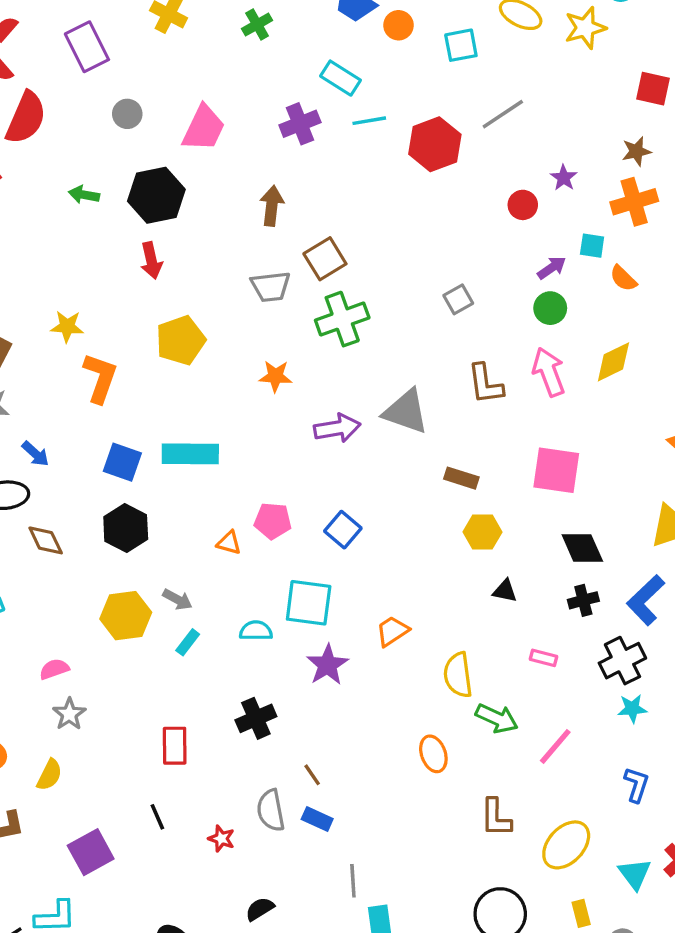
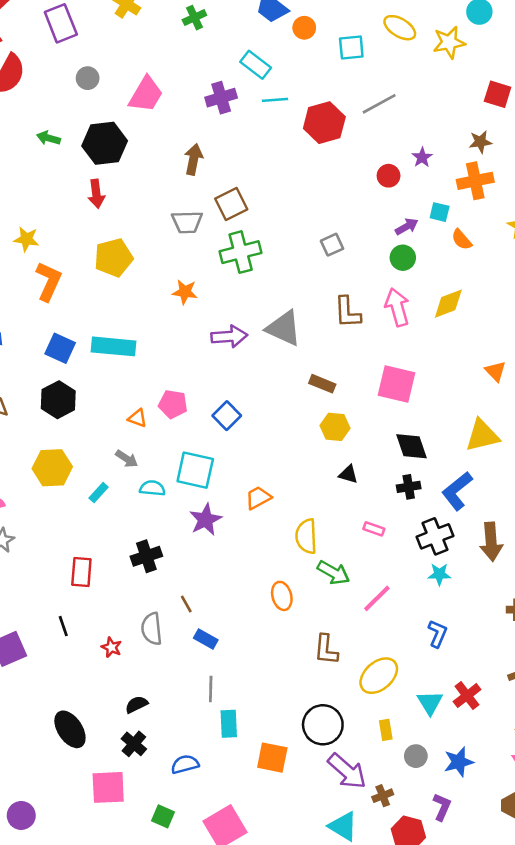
gray arrow: (177, 599) -> (127, 459), moved
blue rectangle: (317, 819) -> (206, 639), moved

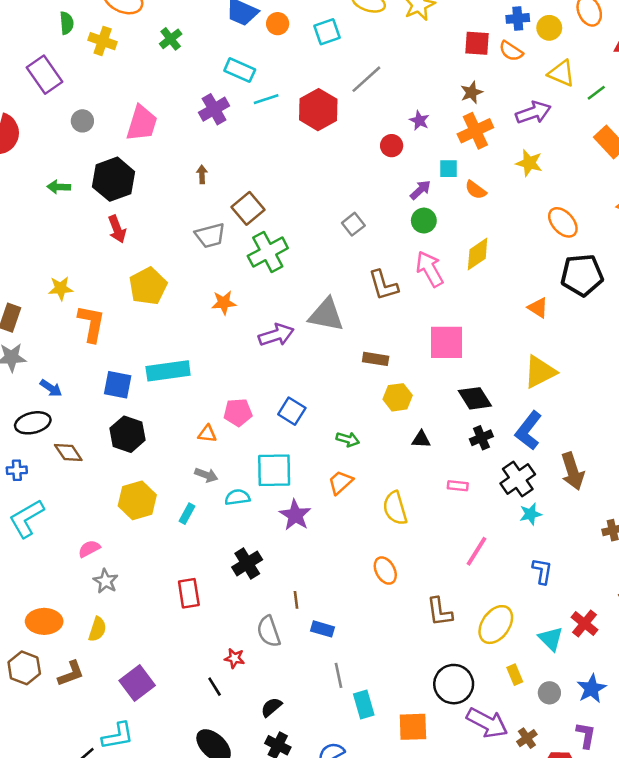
brown arrow: (194, 159) -> (202, 174), size x0.6
green arrow: (333, 573) -> (348, 439), moved, size x0.7
brown line: (186, 604) -> (296, 600), turned 36
black line: (63, 626) -> (215, 687), moved

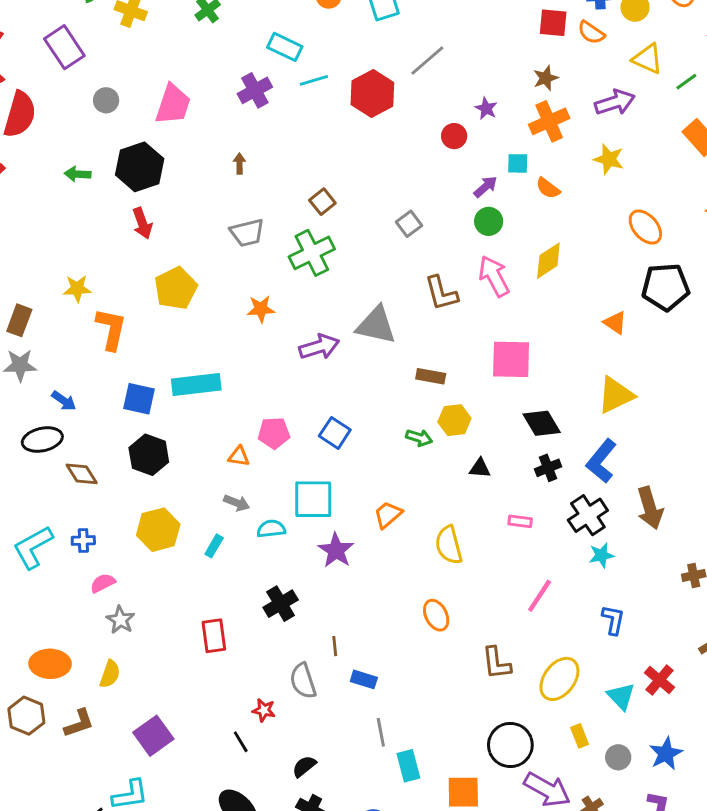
brown square: (248, 208) -> (322, 202), moved, size x0.7
green arrow: (348, 439) -> (419, 438), moved
blue cross: (17, 470) -> (83, 540), moved

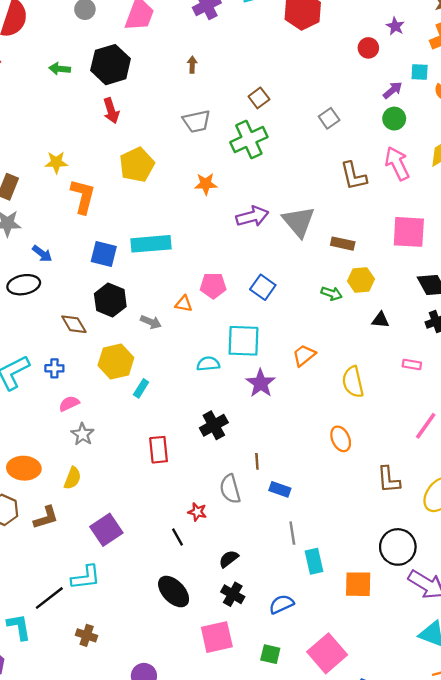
gray triangle: (376, 325) -> (299, 222), moved, turned 36
brown diamond: (82, 474) -> (74, 324), moved
gray arrow: (237, 503) -> (151, 322), moved
cyan rectangle: (214, 546) -> (141, 388), moved

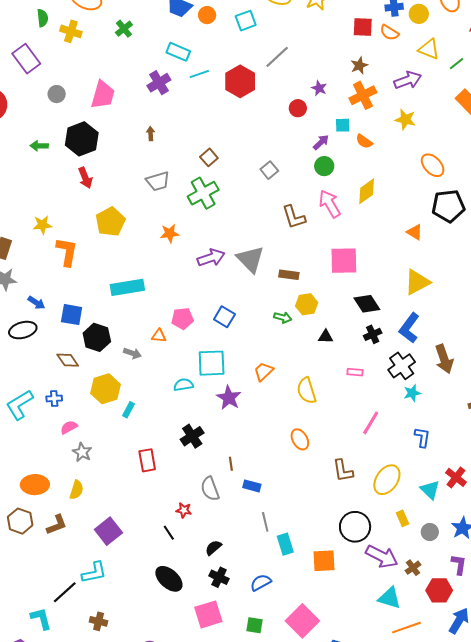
blue square: (104, 254) -> (72, 315), moved

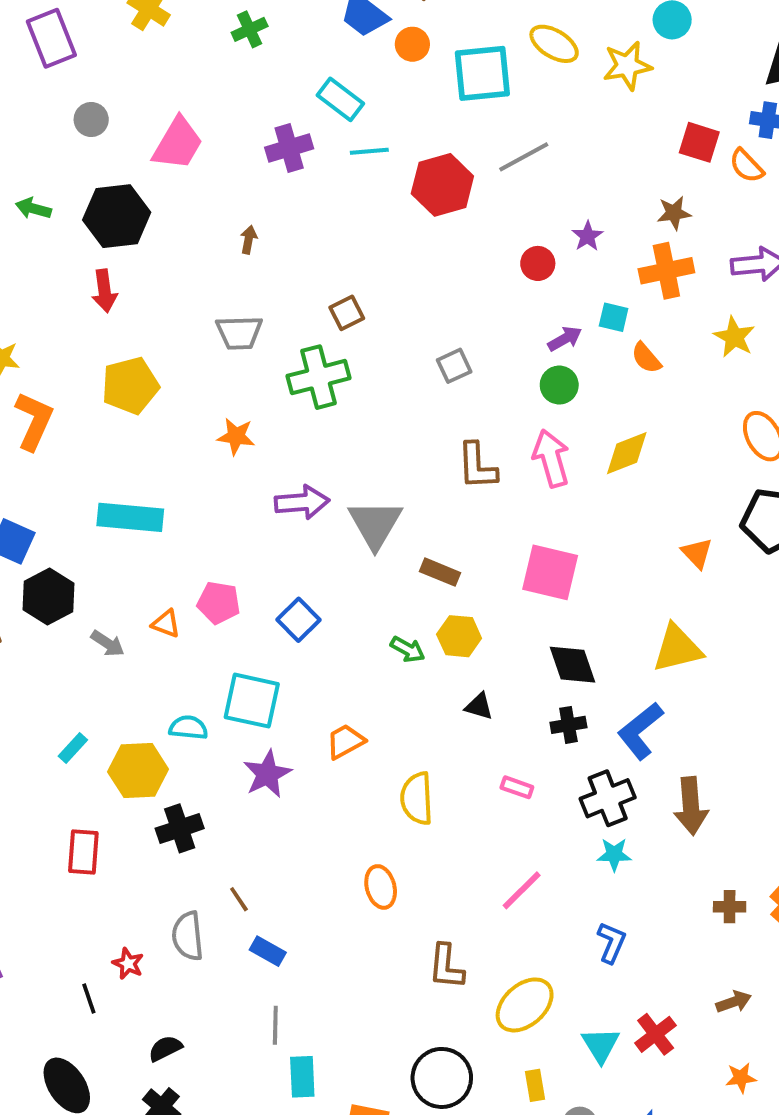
cyan square: (246, 21) -> (482, 73), size x1.5
yellow hexagon: (105, 389) -> (138, 771), moved
brown line: (231, 464) -> (239, 899), turned -40

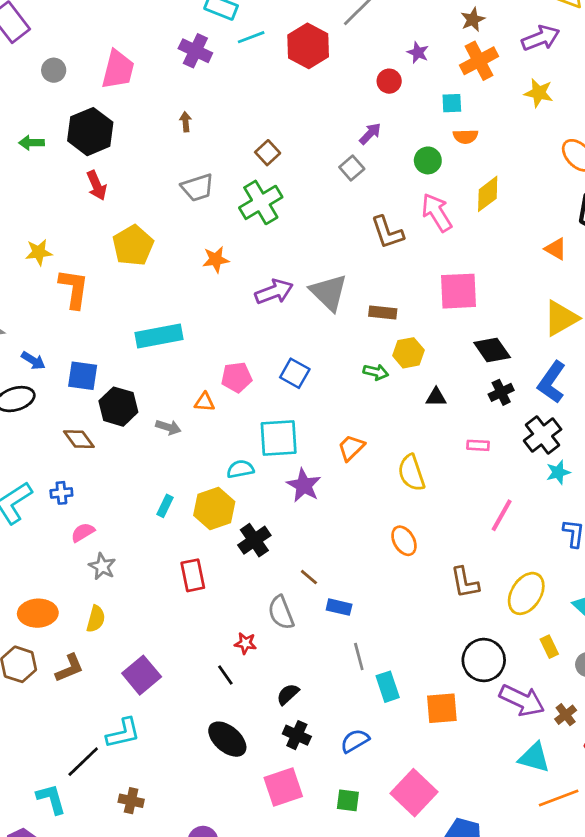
purple cross: (289, 148) -> (195, 51), turned -32
purple arrow: (565, 339) -> (370, 134), moved
orange semicircle: (646, 358) -> (466, 136), moved, turned -35

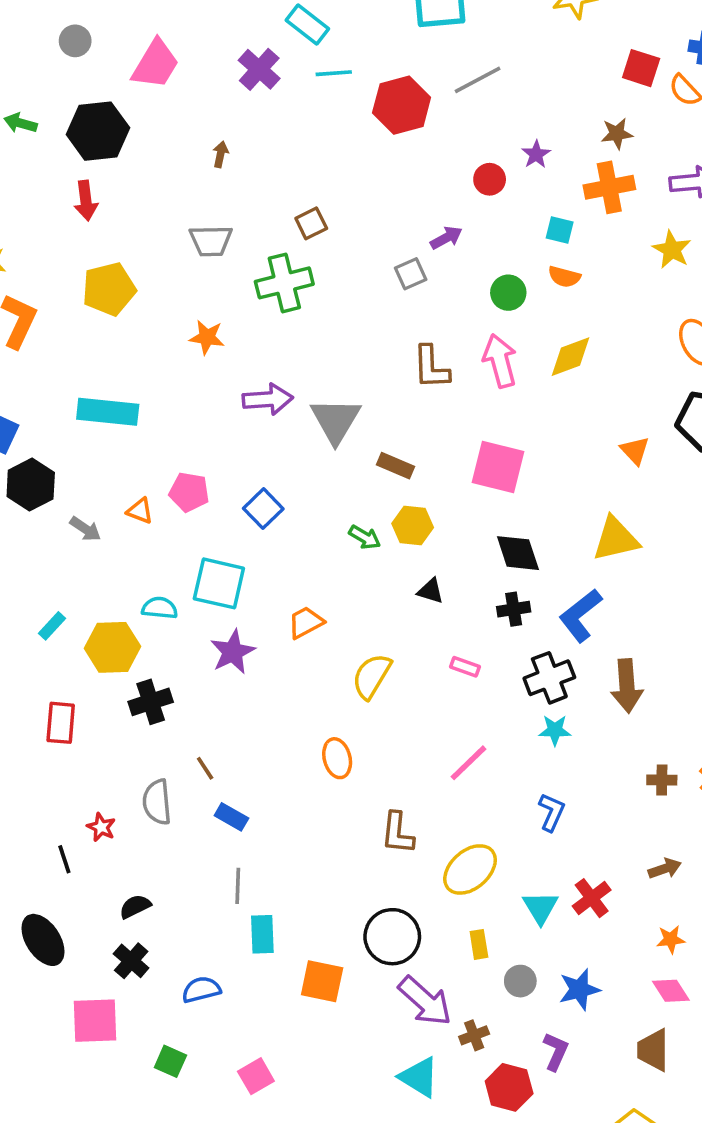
yellow semicircle: (411, 473) -> (372, 676), turned 33
pink square: (414, 793) -> (256, 1076), size x0.6

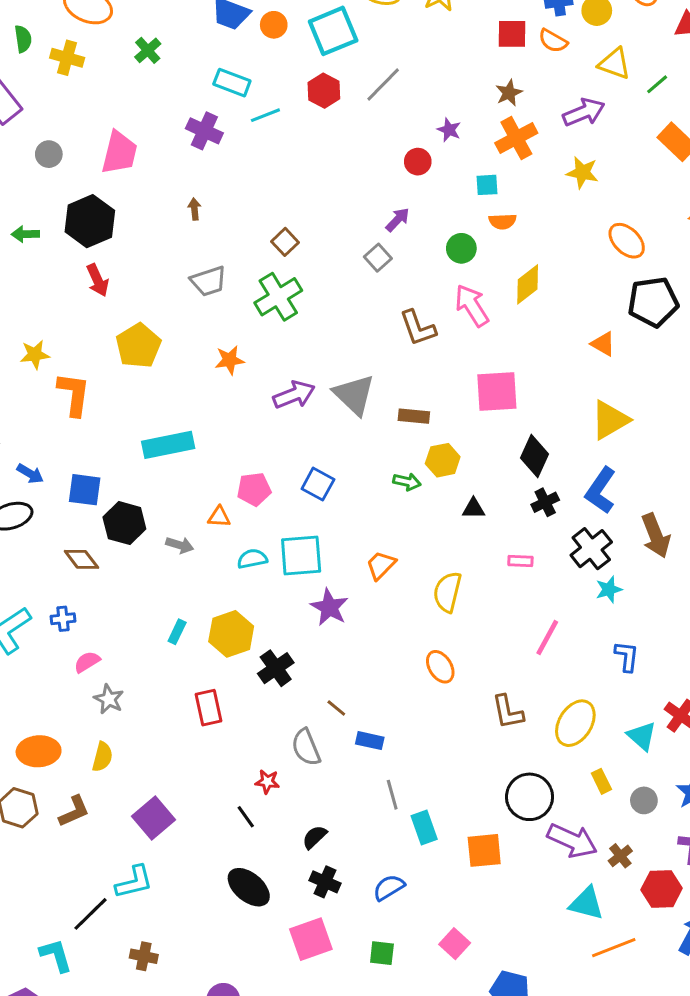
red hexagon: (402, 105) -> (324, 91), moved, size x0.7
black diamond: (518, 553) -> (535, 456), turned 60
cyan semicircle: (160, 608) -> (252, 559), moved

